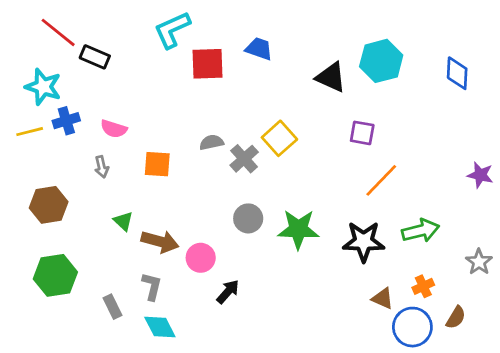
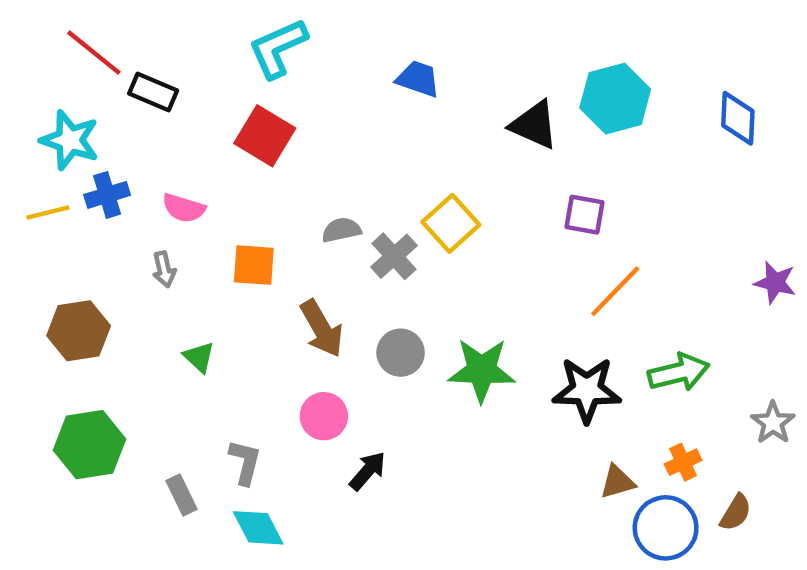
red square: (207, 64) -> (265, 136), moved, turned 33
brown arrow: (160, 241) -> (322, 329), moved, turned 45
brown triangle: (383, 299) -> (617, 482), turned -40

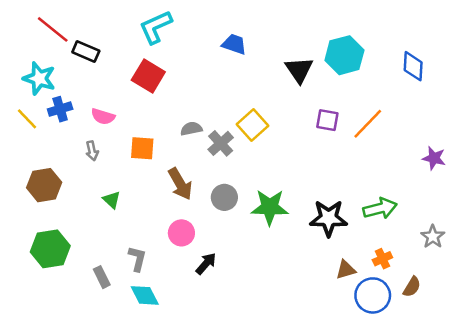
black triangle: (534, 125) -> (299, 70), turned 32
yellow line: (48, 212) -> (27, 119), turned 60
orange line: (615, 291) -> (368, 124), moved

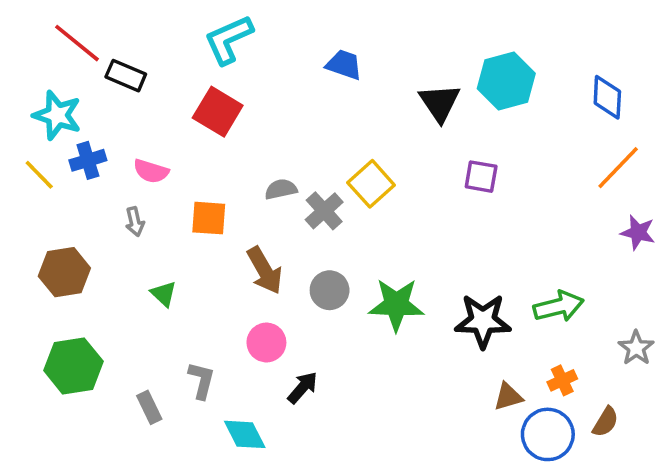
orange line: (368, 124) -> (618, 168), moved
cyan diamond: (145, 295) -> (245, 434), moved

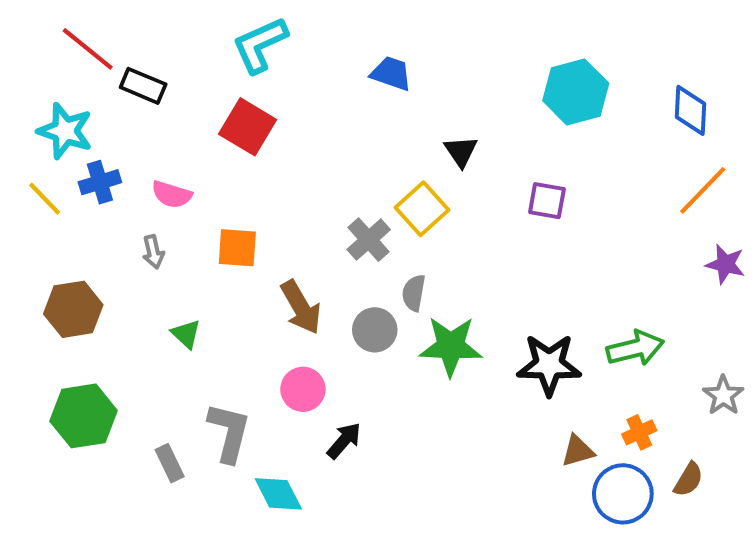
black triangle: (440, 103) -> (461, 151), moved, size x0.7
gray semicircle: (281, 189) -> (414, 293), moved, turned -68
gray L-shape: (202, 380) -> (229, 432), size x1.4

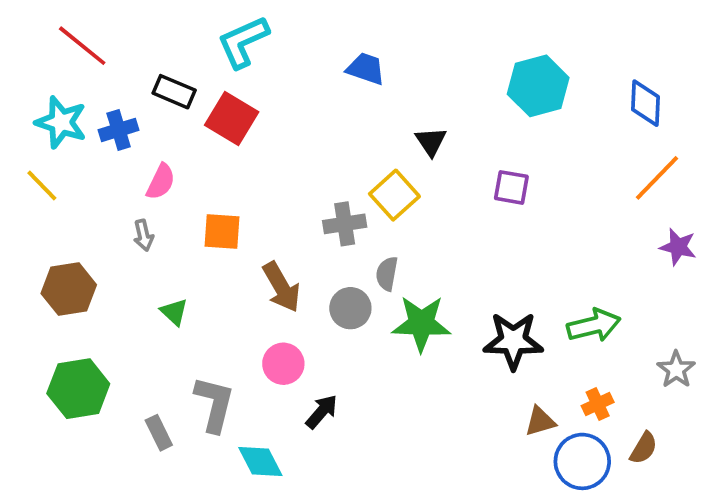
black rectangle: (143, 86) -> (174, 92), moved
blue cross: (100, 182) -> (119, 130), moved
pink semicircle: (172, 194) -> (161, 182), turned -81
gray cross: (369, 240) -> (345, 224), turned 33

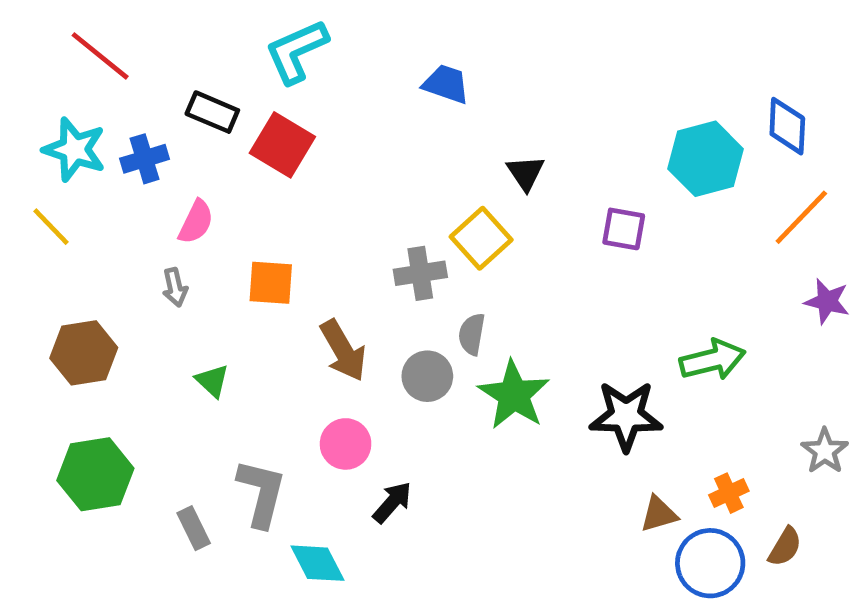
cyan hexagon: (538, 86) -> (705, 159), moved
green star: (421, 323) -> (514, 395), turned 30
green arrow: (594, 325) -> (712, 360), moved

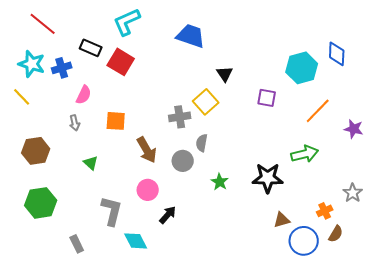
blue trapezoid: (446, 84) -> (191, 36), size x1.4
orange line: (801, 217) -> (318, 111), moved
green star: (514, 395) -> (220, 182), moved, size x0.6
orange cross: (729, 493) -> (325, 211), moved
gray rectangle: (194, 528) -> (77, 244), moved

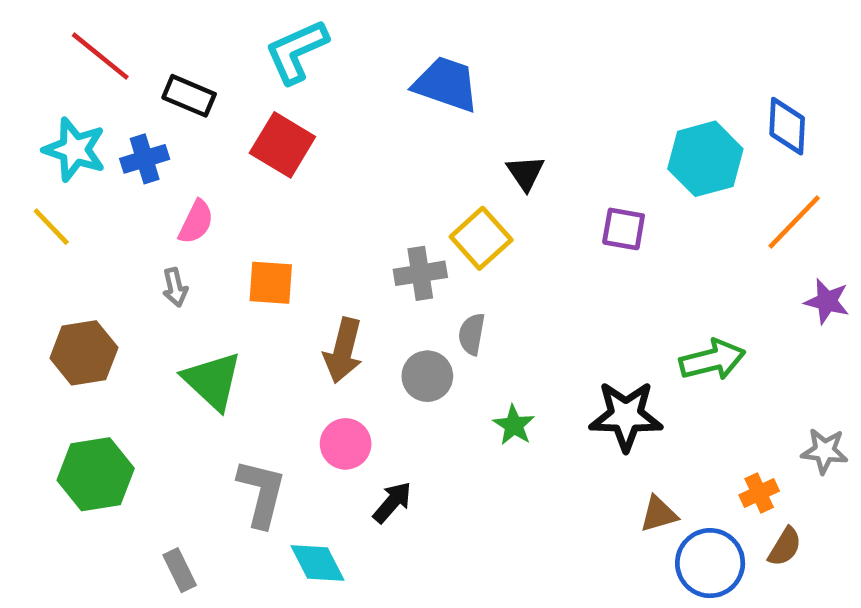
black rectangle: (91, 48) -> (189, 96), moved
orange line: (318, 111) -> (794, 222), moved
brown arrow: (147, 150) -> (343, 350), turned 44
green triangle: (91, 163) -> (212, 381), size x1.8
gray star: (353, 193) -> (825, 451), turned -30

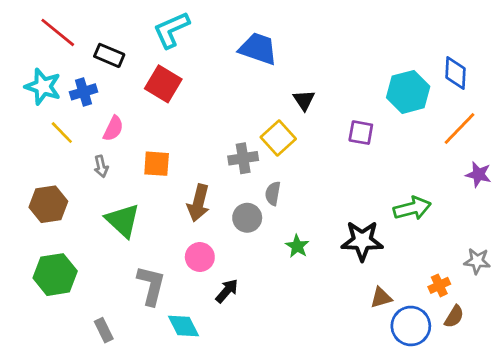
yellow line: (51, 227) -> (62, 133), moved

